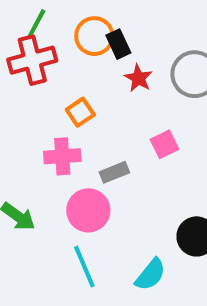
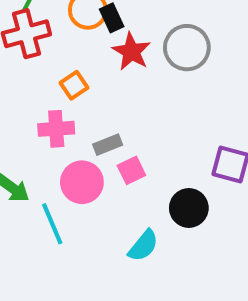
red star: (138, 78) -> (131, 52), size x1.4
pink square: (164, 144) -> (131, 170), moved
cyan line: (84, 267) -> (52, 224), moved

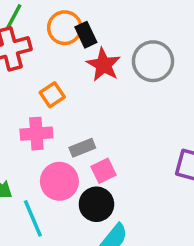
black circle: (189, 208) -> (96, 204), moved

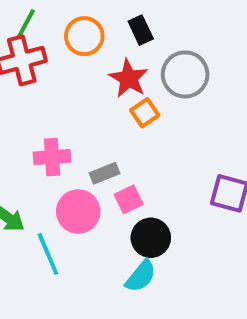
black rectangle: (86, 35) -> (141, 30), moved
orange square: (52, 95) -> (145, 113), moved
black circle: (96, 204) -> (151, 238), moved

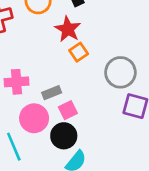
gray circle: (185, 74) -> (120, 72), moved
black circle: (151, 238) -> (64, 136), moved

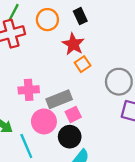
gray rectangle: (52, 93) -> (59, 99), size x1.5

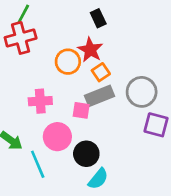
orange circle: (47, 20) -> (68, 62), moved
gray rectangle: (59, 99) -> (99, 96), moved
pink square: (73, 114) -> (81, 110), moved, turned 35

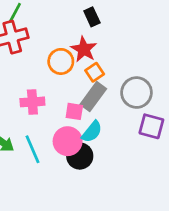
gray rectangle: (99, 96) -> (93, 97), turned -32
pink circle: (57, 137) -> (68, 141), moved
cyan line: (38, 164) -> (32, 149), moved
cyan semicircle: (98, 179) -> (92, 132), moved

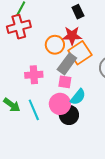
red star: (84, 49) -> (72, 36), turned -30
orange square: (95, 72) -> (80, 53), size x1.6
gray rectangle: (93, 97) -> (67, 64), moved

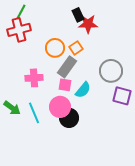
red star: (72, 36) -> (88, 24), moved
orange square: (80, 53) -> (76, 48), moved, size x0.6
cyan semicircle: (78, 97) -> (83, 90), moved

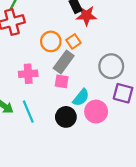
cyan semicircle: (83, 90) -> (81, 98), moved
pink circle: (60, 107) -> (96, 112), moved

